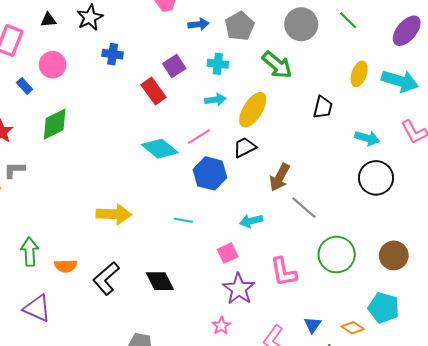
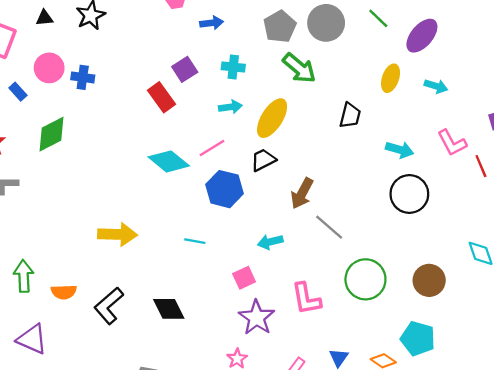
gray pentagon: (240, 26) -> (280, 27), moved
purple ellipse: (407, 31) -> (422, 36), moved
blue cross: (113, 54) -> (83, 77), moved
cyan arrow: (400, 81) -> (436, 86), size x0.6

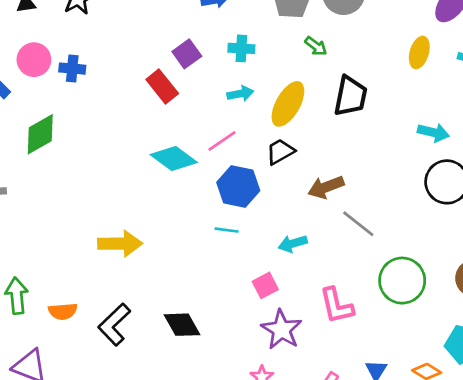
green arrow: (299, 68) -> (316, 46), size x0.6
black trapezoid: (350, 115) -> (351, 96), moved, size x1.4
brown arrow: (302, 193) -> (326, 187), turned 44
cyan line: (195, 241) -> (227, 230), moved

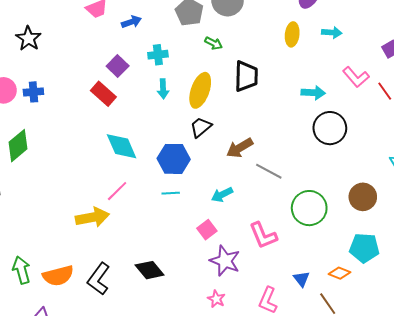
cyan arrow: (240, 94) -> (163, 89), turned 108
pink line: (222, 141) -> (117, 191), moved
cyan diamond: (174, 158) -> (122, 146), turned 40
orange semicircle: (63, 311) -> (58, 276), size x1.4

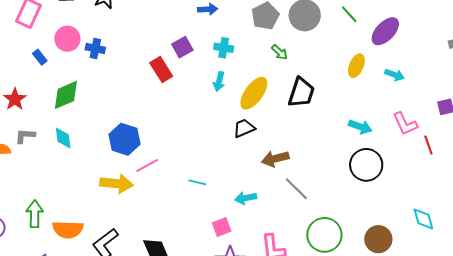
cyan diamond: (122, 146) -> (63, 138), moved, size x0.7
blue hexagon: (174, 159) -> (124, 139), moved

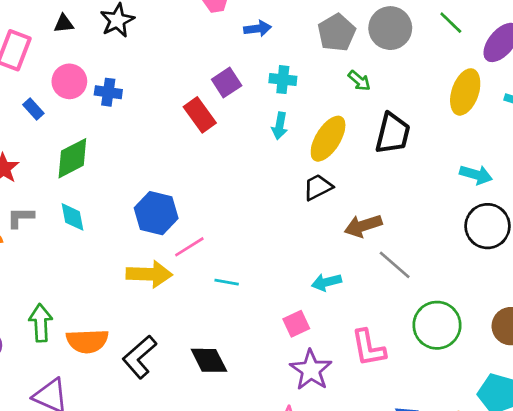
yellow ellipse: (356, 66) -> (465, 92), size x1.4
cyan line: (197, 182) -> (227, 282), moved

